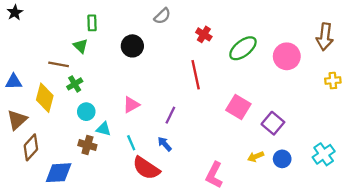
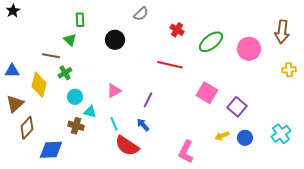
red line: (196, 75) -> (170, 65), turned -65

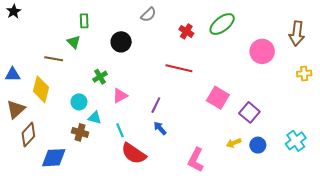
green ellipse: (211, 42) -> (222, 24), moved
green cross: (65, 73) -> (100, 77), moved
blue arrow: (143, 125) -> (160, 128), moved

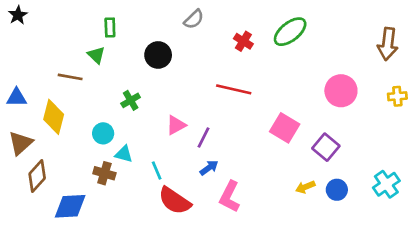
pink circle: (262, 51) -> (341, 91), moved
pink triangle: (120, 96) -> (176, 125), moved
blue arrow: (160, 128) -> (209, 168), turned 96
pink L-shape: (196, 160) -> (230, 197), moved

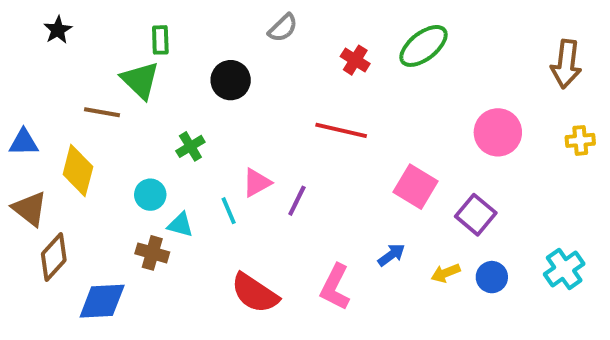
black star: (18, 15) -> (58, 30), moved
green triangle: (96, 55) -> (140, 80), size x1.5
brown triangle: (21, 143) -> (30, 209), turned -40
blue arrow: (209, 168) -> (391, 255), moved
cyan line: (157, 170) -> (229, 211), moved

